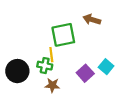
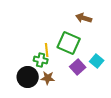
green square: (63, 35) -> (69, 43), moved, turned 35
black circle: (17, 71) -> (28, 77), moved

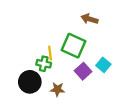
brown star: (48, 78) -> (57, 89), moved

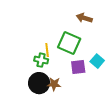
purple square: (83, 71) -> (78, 67), turned 35
black circle: (30, 82) -> (39, 83), moved

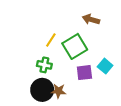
green square: (69, 43) -> (75, 46), turned 35
yellow line: (47, 50) -> (51, 40), moved, turned 40

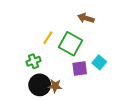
green square: (75, 46) -> (70, 44), turned -30
green cross: (44, 65) -> (34, 61), moved, turned -32

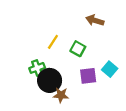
green square: (70, 44) -> (78, 49), size x0.6
black circle: (40, 85) -> (50, 80), moved

